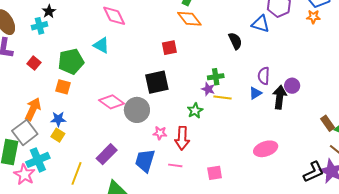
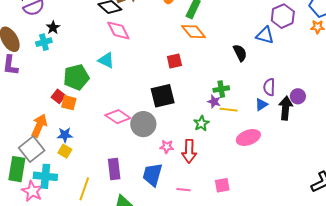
red square: (34, 63) -> (58, 96), moved
pink ellipse: (266, 149) -> (248, 137), moved
purple rectangle: (107, 154) -> (114, 169), turned -50
cyan cross: (38, 160) -> (45, 176), turned 30
pink line: (175, 165) -> (184, 190), moved

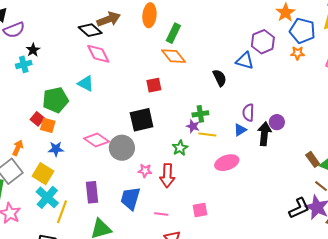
orange arrow: (39, 126) -> (18, 148), size x0.7
blue star: (65, 135) -> (56, 149), moved
yellow square: (65, 151) -> (43, 174), size x1.5
cyan cross: (45, 176) -> (47, 197), moved, turned 35

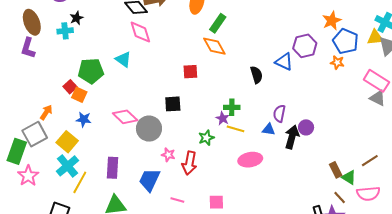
black square: (142, 120) -> (173, 104), size x0.7
blue triangle: (240, 130) -> (269, 129), turned 32

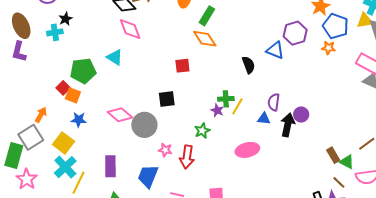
yellow line: (235, 129) -> (237, 106), moved, turned -72

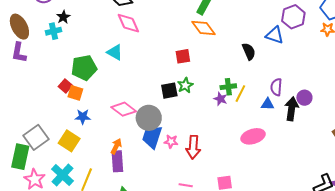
orange arrow: (41, 115) -> (116, 146), moved
green star: (202, 131) -> (185, 85), moved
cyan cross: (65, 167) -> (63, 175), moved
blue trapezoid: (148, 176) -> (152, 137), moved

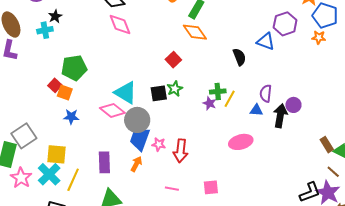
cyan triangle: (115, 52) -> (126, 93), moved, size x1.4
red square: (183, 56) -> (173, 60), turned -35
yellow square: (69, 141) -> (57, 154), moved, turned -30
orange arrow: (116, 146) -> (136, 164), moved

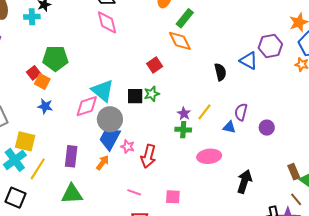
green cross: (218, 91) -> (183, 130), moved
pink diamond: (112, 110) -> (87, 106), turned -65
black arrow: (280, 116) -> (244, 182), moved

